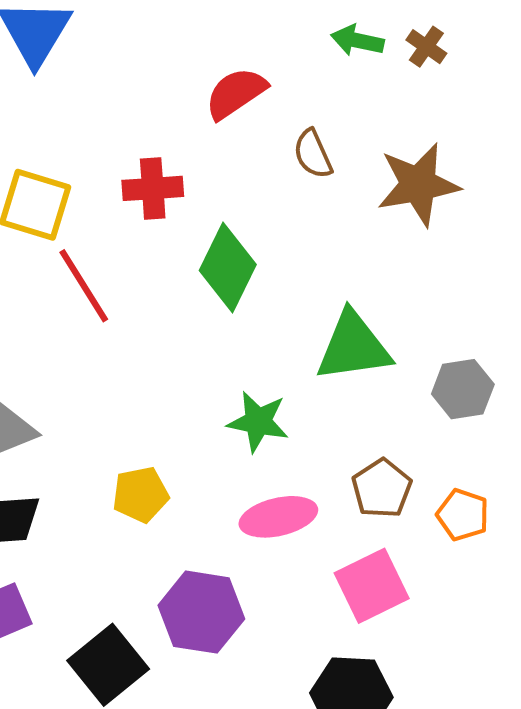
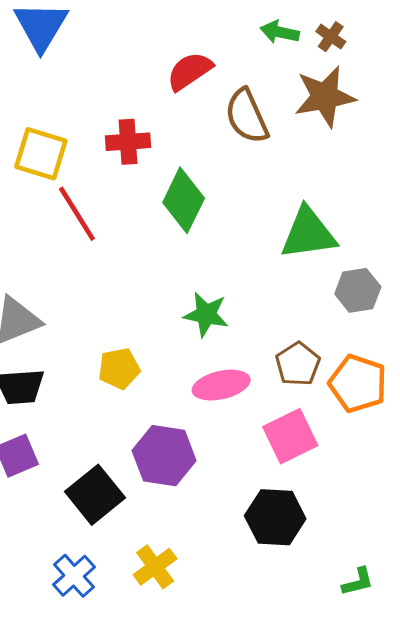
brown semicircle: (313, 154) -> (247, 116), size x1.5
brown star: (418, 184) -> (325, 97), moved
green triangle: (353, 347) -> (308, 233), moved
orange pentagon: (463, 515) -> (358, 384), size x1.5

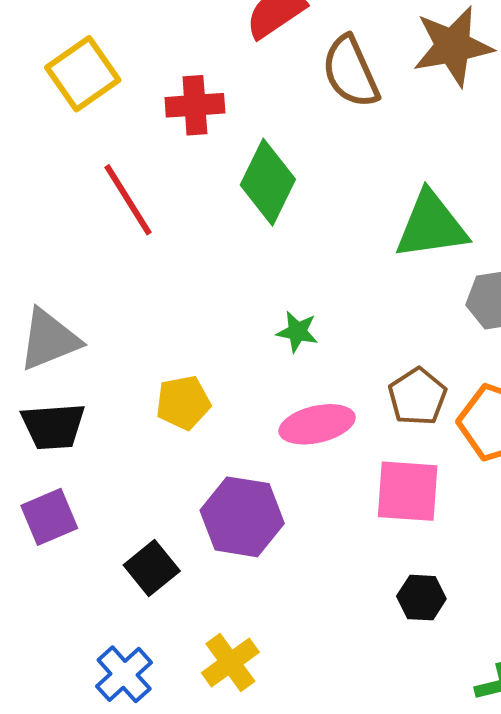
yellow square: (41, 154) -> (83, 74), moved, turned 38
green star: (206, 314) -> (297, 332), size x0.7
pink square: (290, 436) -> (408, 491), turned 30
black square: (95, 495) -> (152, 568), size x0.7
black hexagon: (275, 517) -> (421, 598), moved, size x0.6

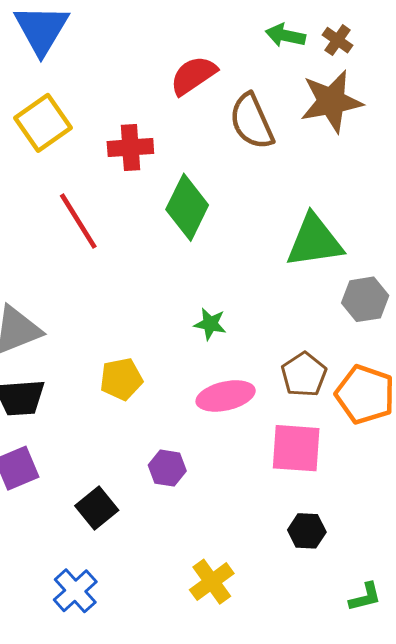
purple hexagon: (242, 517) -> (167, 468), size x0.6
yellow cross: (230, 663) -> (212, 582), moved

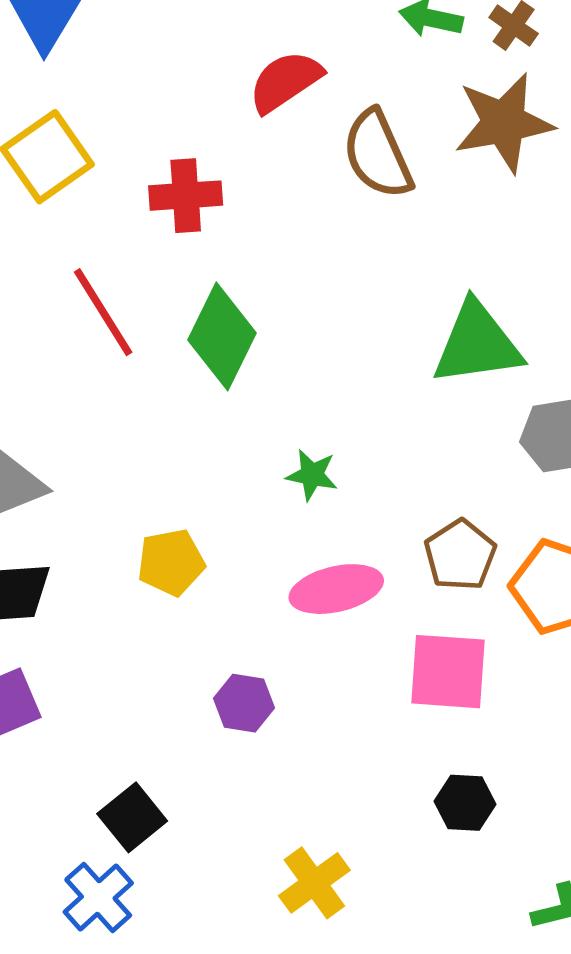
green diamond: (187, 207) -> (222, 336), moved
black square: (97, 508) -> (132, 817), moved

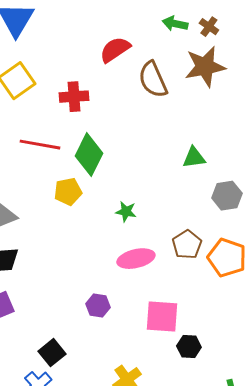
red line: (103, 312) -> (40, 145), turned -48
green triangle: (477, 344) -> (194, 158), size x0.6
yellow pentagon: (171, 562) -> (68, 192), moved
pink square: (448, 672) -> (162, 317), moved

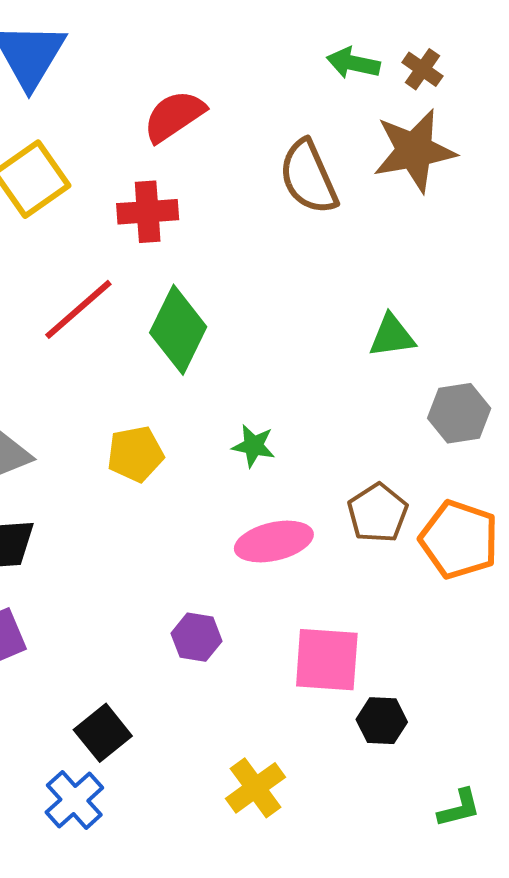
red semicircle: (115, 50) -> (174, 116), moved
red line: (40, 145) -> (78, 309), turned -51
yellow pentagon: (68, 192) -> (135, 454), moved

